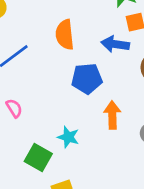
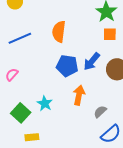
blue arrow: (115, 44) -> (92, 61), moved, turned -72
pink semicircle: (14, 108) -> (12, 75), turned -120

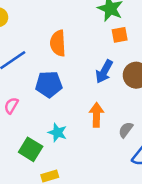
blue pentagon: (67, 66) -> (49, 84), moved

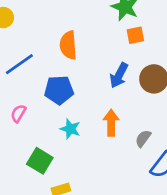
cyan star: (57, 133) -> (70, 129), moved

